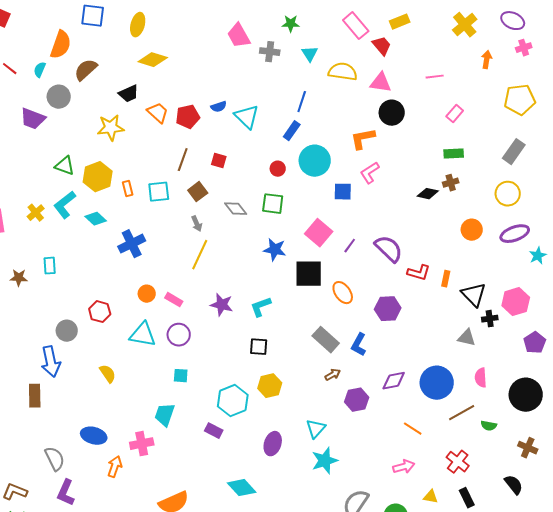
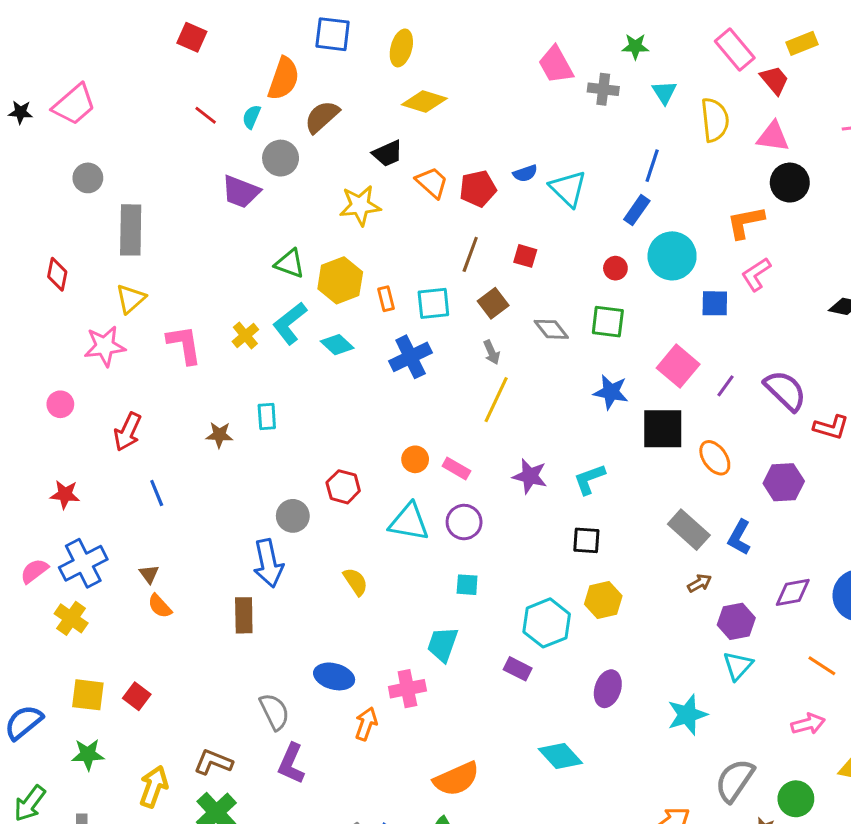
yellow semicircle: (343, 72) -> (715, 120), turned 76
blue cross: (132, 244) -> (411, 357), moved
cyan triangle: (316, 429) -> (738, 666), moved

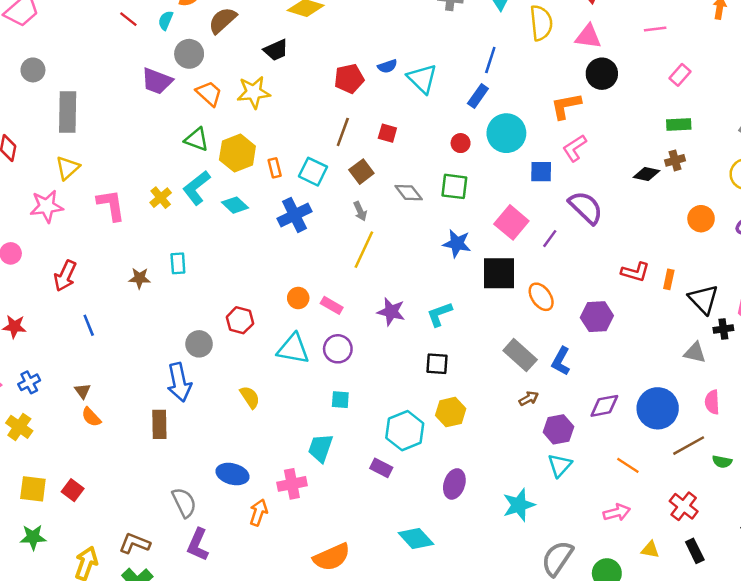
orange trapezoid: (432, 183) -> (209, 93), moved
cyan square: (433, 303) -> (313, 172), turned 32
purple semicircle: (785, 390) -> (586, 208), moved
blue cross: (83, 563) -> (29, 382), size x0.6

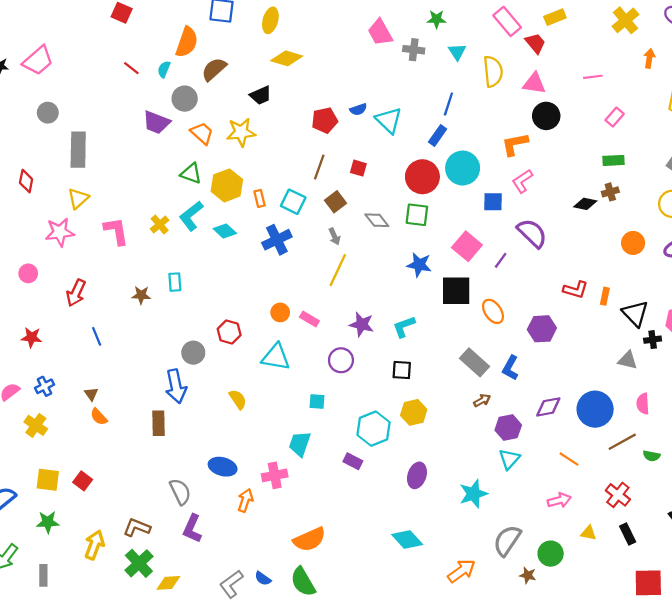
red circle: (461, 143) -> (422, 177), size x2.0
purple circle: (338, 349) -> (341, 360), moved
cyan diamond: (416, 538) -> (407, 539), moved

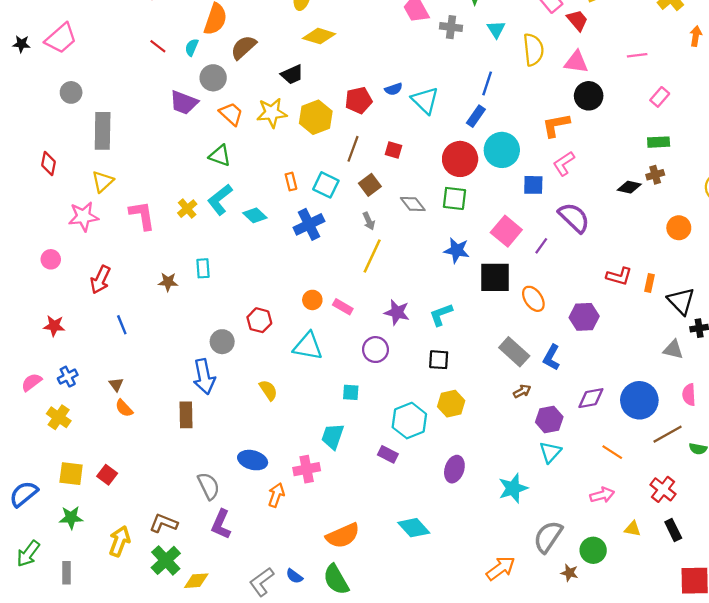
yellow hexagon: (227, 185) -> (316, 117), moved
cyan diamond: (407, 539) -> (414, 528), moved

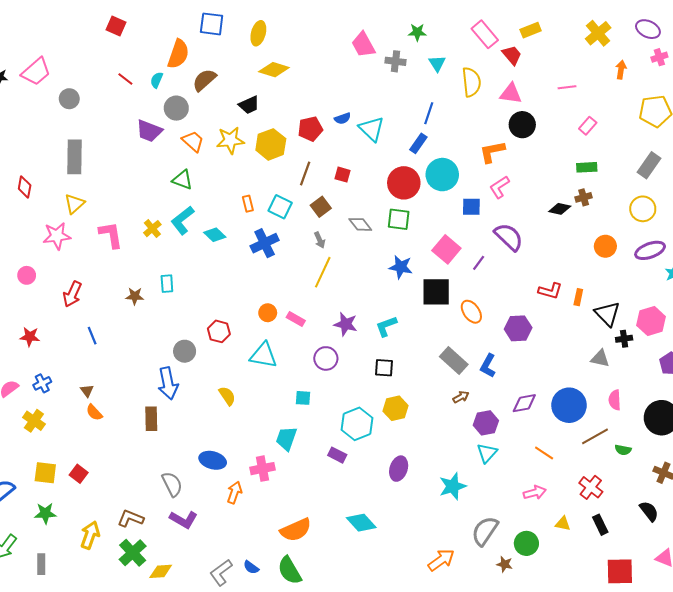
gray circle: (71, 92) -> (69, 99), moved
purple L-shape: (221, 524) -> (184, 519), turned -84

